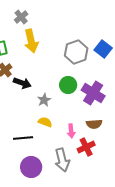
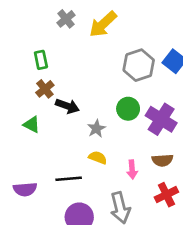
yellow arrow: (31, 41) -> (103, 24), moved, turned 60
red cross: (86, 147) -> (166, 195), moved

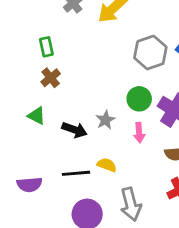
black arrow: (67, 106) -> (75, 130), moved
yellow semicircle: (98, 158) -> (107, 165), moved
pink arrow: (132, 169) -> (139, 133), moved

